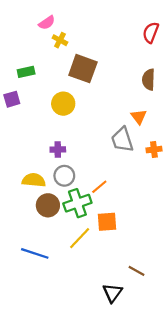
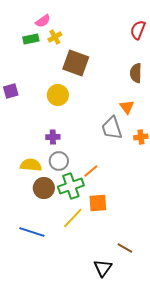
yellow cross: (60, 40) -> (55, 37), turned 32
green rectangle: (26, 72) -> (31, 39), moved

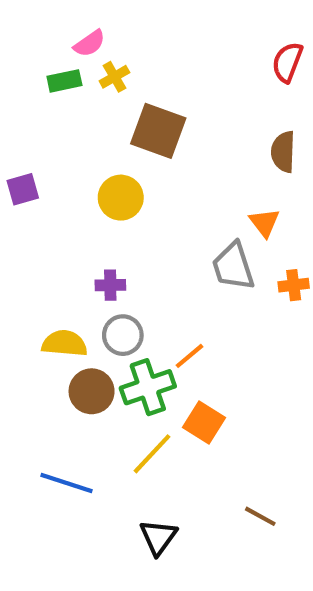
orange square: (98, 203) -> (204, 423), turned 36
black triangle: (103, 268) -> (158, 537), moved

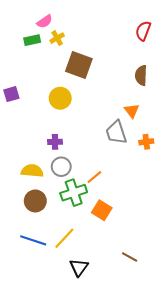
brown circle: (92, 391) -> (35, 201), moved
yellow line: (152, 454) -> (64, 238), moved

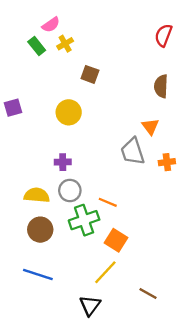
green rectangle: (32, 40) -> (37, 46), turned 63
brown square: (79, 65) -> (90, 74), size x0.6
orange line: (94, 177) -> (108, 202), turned 63
yellow line: (64, 238) -> (105, 272), moved

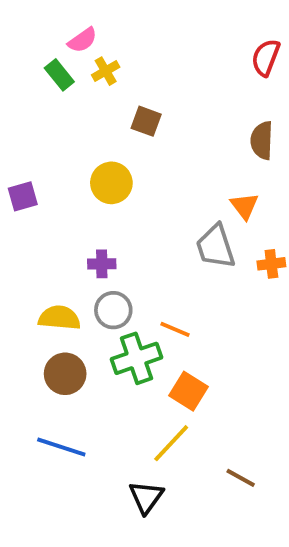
purple square: (13, 108) -> (23, 196), moved

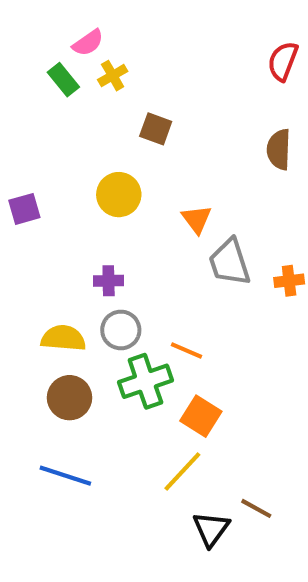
orange triangle: (244, 206) -> (197, 219), moved
black triangle: (146, 497) -> (211, 529), moved

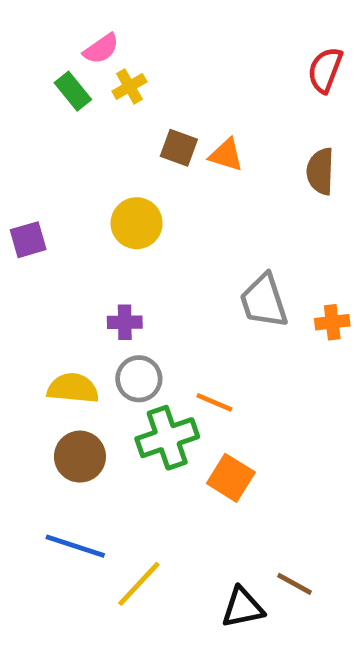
orange triangle: (197, 219) -> (226, 155), moved, turned -36
yellow line: (182, 472) -> (139, 584), moved
black triangle: (211, 529) -> (243, 607), turned 42

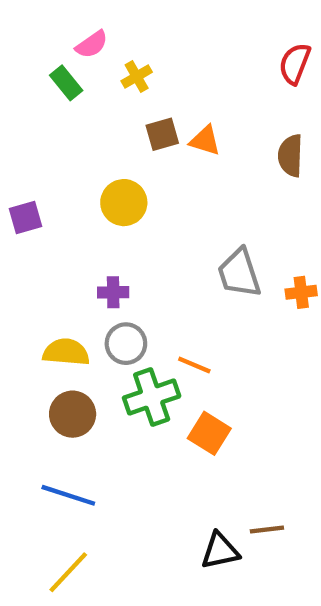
yellow cross: (129, 86) -> (137, 77), moved
brown square: (179, 148) -> (162, 134), turned -36
yellow line: (139, 584) -> (68, 572), moved
brown line: (294, 584) -> (267, 529), turned -36

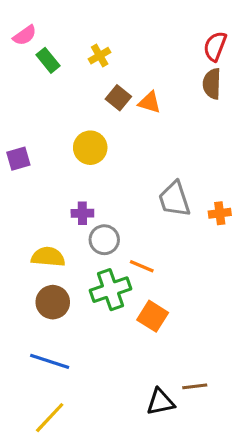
pink semicircle: (92, 44) -> (25, 35), moved
brown square: (162, 134) -> (118, 98), turned -35
brown semicircle: (290, 156) -> (212, 84), moved
gray circle: (126, 344) -> (104, 240), moved

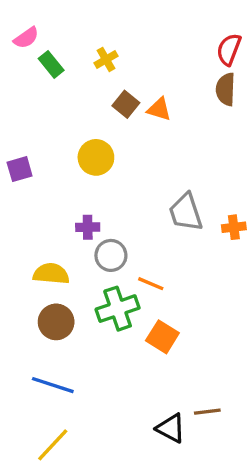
black triangle: (160, 402) -> (171, 428), turned 40

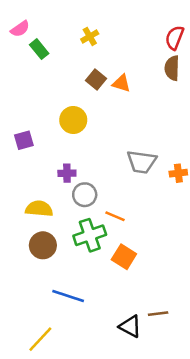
yellow cross: (106, 59) -> (90, 36), moved
purple square: (20, 169) -> (24, 140), moved
gray trapezoid: (186, 212) -> (142, 162), turned -64
blue line: (53, 385) -> (68, 296), moved

